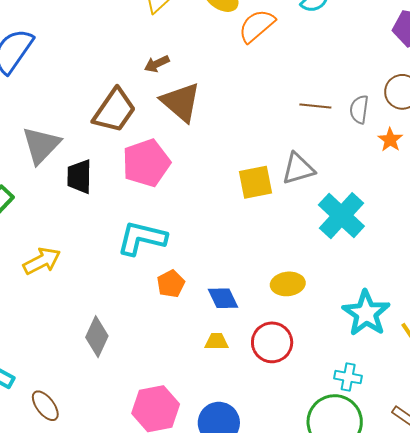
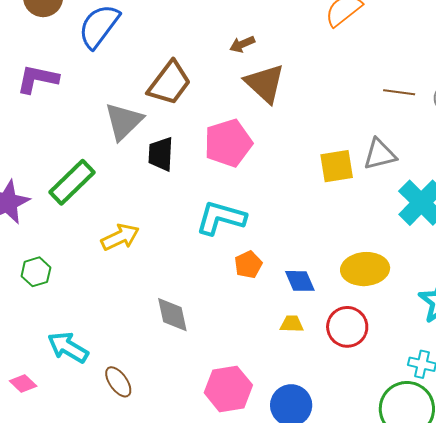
brown trapezoid: (114, 111) -> (169, 83), moved
yellow ellipse: (288, 284) -> (365, 269), size x1.4
gray diamond: (97, 337) -> (172, 315), turned -39

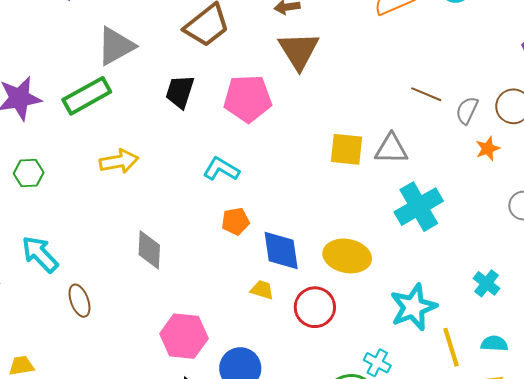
gray triangle: (124, 121) -> (116, 46), moved
cyan L-shape: (221, 218) -> (221, 169), size x0.7
blue diamond: (300, 281) -> (281, 251), size x1.4

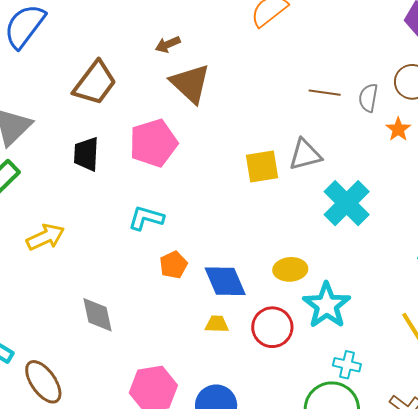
yellow ellipse: (347, 256) -> (290, 269), size x0.7
brown ellipse: (79, 301) -> (43, 382), size x1.4
cyan star: (413, 307) -> (327, 305), moved

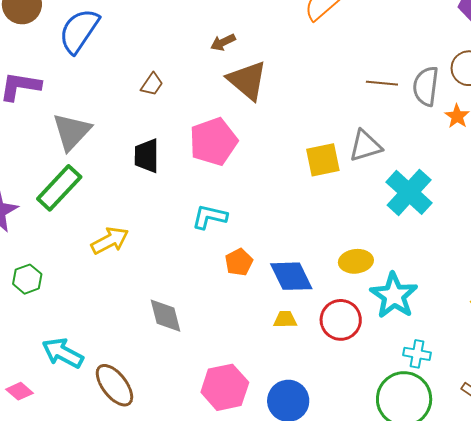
brown trapezoid: (95, 83) -> (152, 84), size x0.5
gray semicircle: (368, 98) -> (426, 86), size x1.4

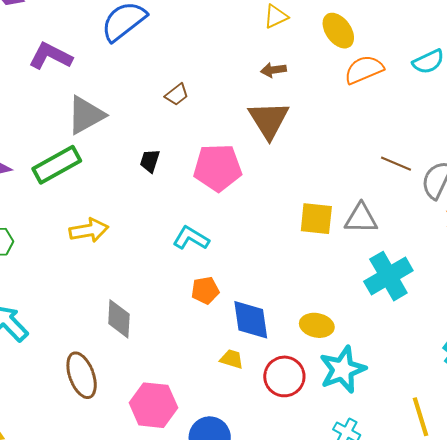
brown arrow: (223, 42) -> (273, 70), moved
black trapezoid: (147, 156) -> (150, 161), size x0.7
brown ellipse: (114, 385) -> (82, 375), moved

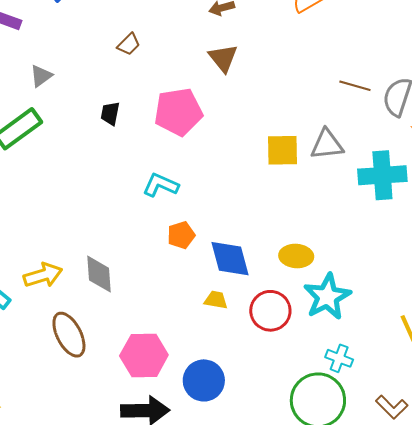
gray triangle: (86, 115) -> (41, 76), size x0.6
brown triangle: (269, 120) -> (223, 58), size x0.7
yellow arrow: (89, 230) -> (43, 275), moved
cyan cross: (388, 276) -> (382, 175), moved, turned 33

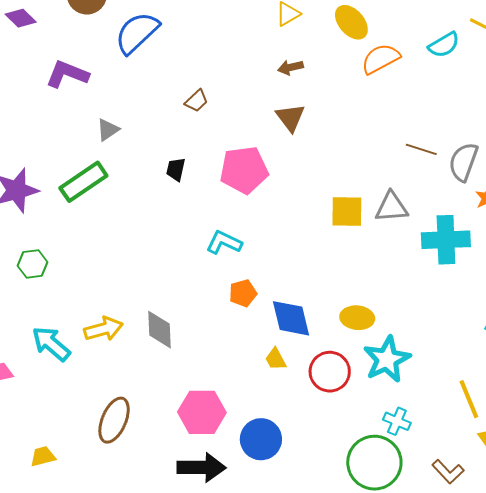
yellow trapezoid: (216, 300) -> (276, 359), turned -130
brown ellipse: (69, 335) -> (114, 420), moved, turned 48

